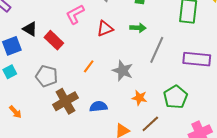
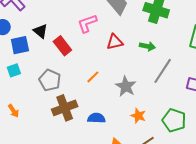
green pentagon: (175, 97) -> (174, 120), turned -30

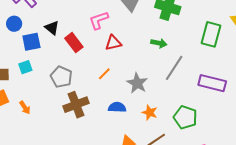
red triangle: (115, 42) -> (113, 43), moved
blue semicircle: (96, 118) -> (117, 107), moved

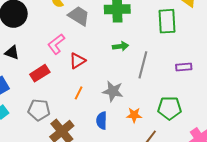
black triangle: (52, 28) -> (12, 52), moved
red rectangle: (74, 43) -> (40, 73), turned -66
purple rectangle: (212, 83) -> (184, 67), size x0.6
blue semicircle: (117, 107) -> (102, 121), turned -72

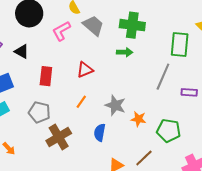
pink L-shape: (56, 44) -> (61, 31), moved
green arrow: (120, 46) -> (125, 52), moved
gray line: (143, 65) -> (163, 77), moved
red rectangle: (40, 73) -> (46, 76), turned -60
orange star: (134, 115) -> (138, 119), moved

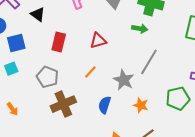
gray line: (163, 77) -> (149, 62), moved
orange star: (138, 119) -> (141, 105), moved
green pentagon: (169, 131) -> (178, 99), moved, turned -30

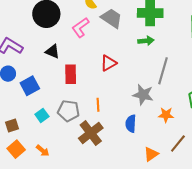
black triangle: (38, 14) -> (52, 51), moved
cyan square: (11, 69) -> (42, 115), moved
orange line: (90, 72) -> (98, 105), moved, turned -32

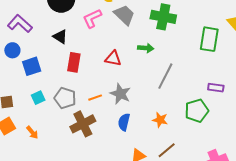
green arrow: (146, 41) -> (146, 48), moved
red triangle: (108, 63) -> (113, 58), turned 30
gray star: (143, 95) -> (120, 94), moved
orange line: (98, 105) -> (95, 98), turned 64

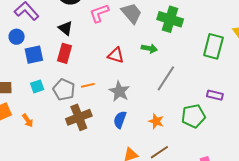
red rectangle: (74, 62) -> (65, 53), moved
orange line: (95, 98) -> (88, 85), moved

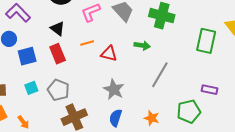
red rectangle: (65, 53) -> (58, 54), turned -36
orange line: (88, 85) -> (87, 43), moved

